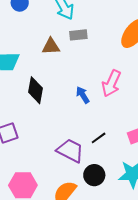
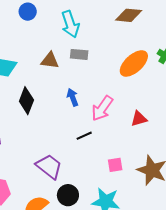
blue arrow: (83, 95) -> (73, 97), moved
black line: (99, 138) -> (84, 136), moved

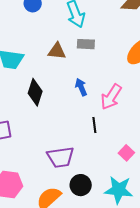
black line: (84, 136) -> (94, 125), turned -70
pink square: (115, 165) -> (126, 153), turned -35
purple trapezoid: (49, 166) -> (60, 157), turned 136

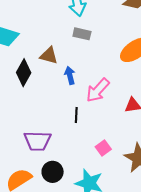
brown triangle: (57, 51) -> (49, 56), moved

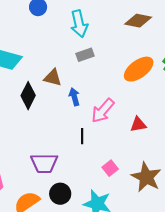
gray rectangle: (82, 34) -> (85, 55), turned -30

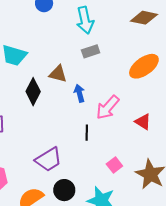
red triangle: (138, 125) -> (143, 122), turned 42
purple trapezoid: (44, 163) -> (49, 159), turned -32

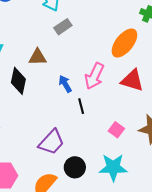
orange ellipse: (144, 66) -> (124, 43), moved
blue arrow: (79, 93) -> (65, 84), moved
red triangle: (143, 122) -> (132, 80), size x1.4

